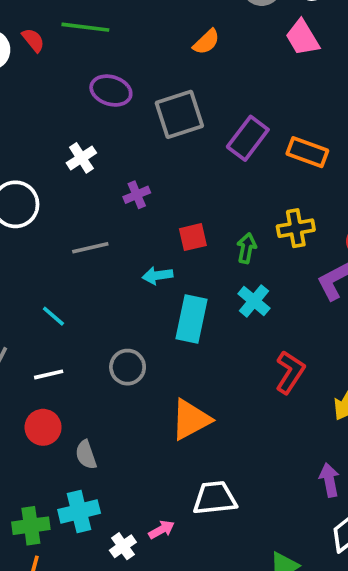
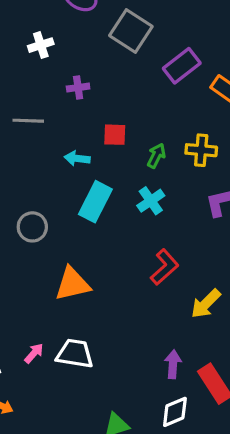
gray square: (179, 114) -> (131, 31), turned 36
pink arrow: (162, 530) -> (34, 353), moved, turned -35

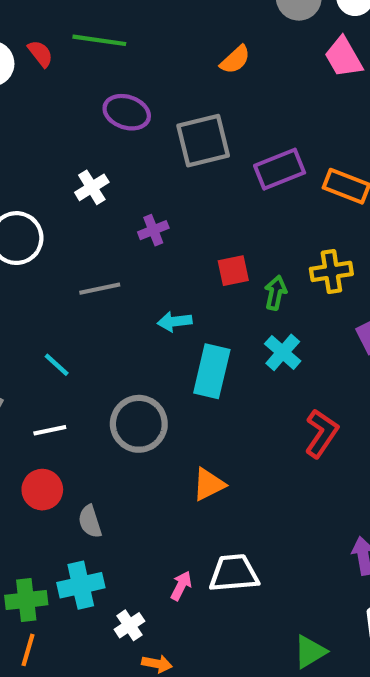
gray square: (131, 31) -> (203, 141), turned -33
purple rectangle: (182, 66) -> (280, 169), turned 30
red square: (115, 135) -> (233, 271), moved
gray circle: (32, 227) -> (139, 424), size x1.4
orange triangle: (73, 284) -> (209, 484), size x0.7

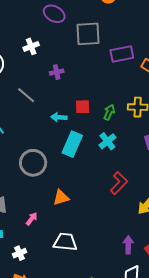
red square: (233, 271) -> (83, 107), moved
gray line: (100, 289) -> (26, 95), turned 42
pink arrow: (181, 586) -> (32, 219), moved
white cross: (129, 625) -> (19, 253), moved

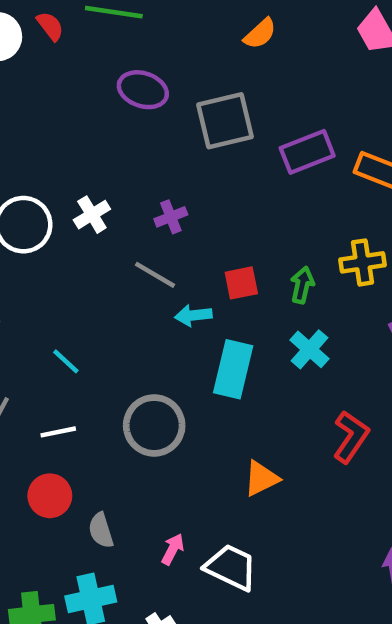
white cross: (31, 46) -> (92, 215), moved
gray line: (26, 95) -> (155, 275), moved
orange triangle: (61, 198) -> (261, 478), moved
white trapezoid: (65, 242) -> (231, 567), moved, turned 30

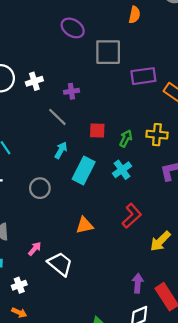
orange semicircle: (260, 34) -> (134, 15), turned -49
cyan arrow: (193, 315) -> (61, 150), moved, turned 112
gray circle: (154, 425) -> (40, 188), size x0.7

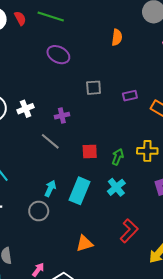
gray square: (108, 52) -> (94, 88), moved, size x0.6
purple rectangle: (143, 76) -> (130, 96), size x0.6
cyan arrow: (61, 150) -> (50, 188), moved

